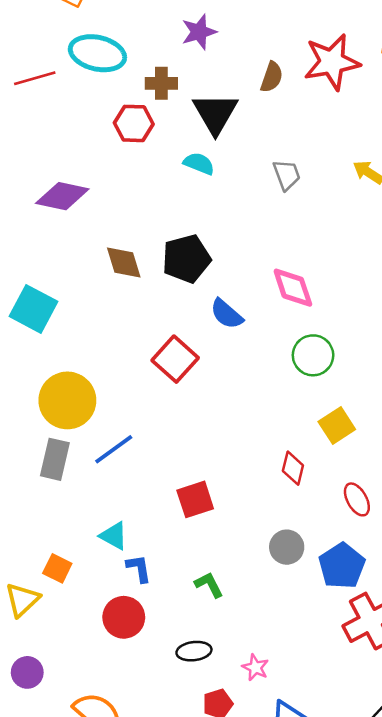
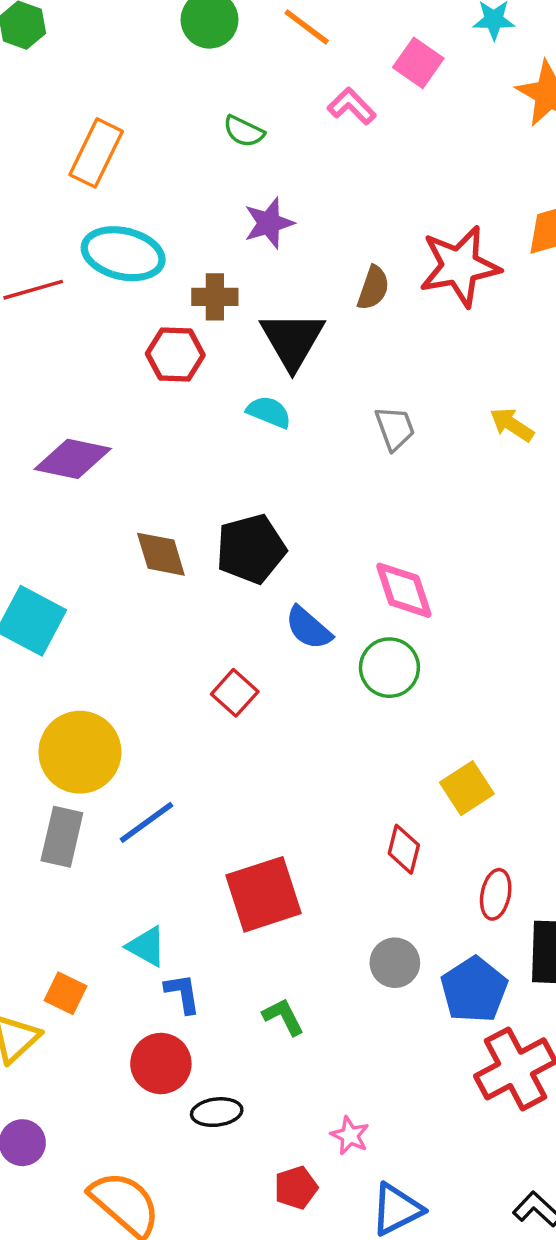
green circle: (313, 355) -> (389, 668), moved
red square: (175, 359) -> (235, 693), size x0.7
red square: (195, 499) -> (263, 894), size x1.4
red ellipse: (357, 499) -> (496, 894), turned 40
black ellipse: (194, 651) -> (217, 1112), moved

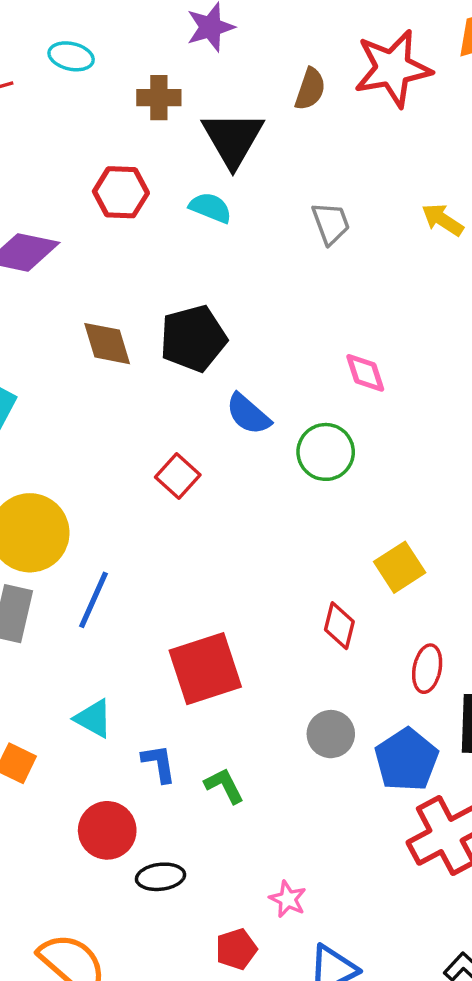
cyan ellipse: (123, 254) -> (71, 56), size x0.6
red hexagon: (175, 354) -> (121, 192), moved
pink diamond: (404, 590) -> (365, 373), moved, size x0.7
blue line: (147, 822) -> (93, 600), turned -30
blue L-shape: (183, 993) -> (159, 763), moved

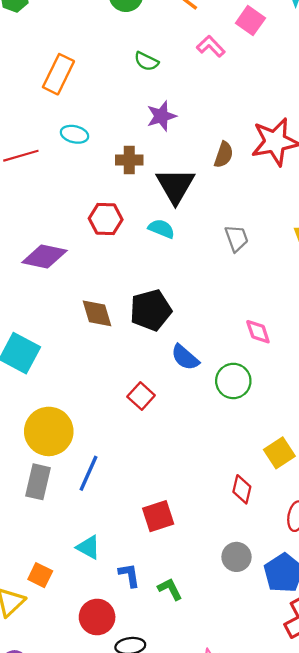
red square: (205, 669) -> (158, 516), size x0.7

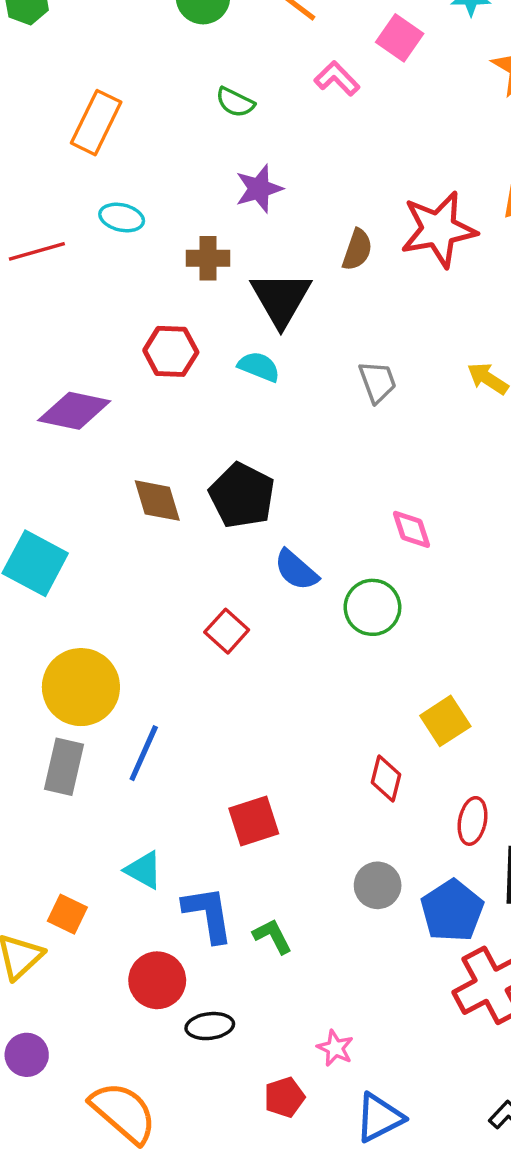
black pentagon: (151, 310) -> (242, 495), turned -30
blue L-shape: (129, 575) -> (208, 914), size x1.5

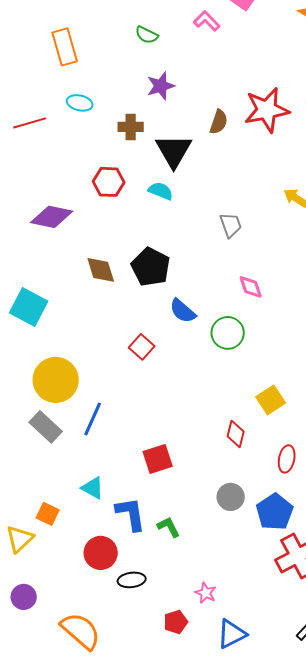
orange rectangle: (96, 123) -> (65, 47), turned -42
gray trapezoid: (378, 382) -> (231, 225), moved
gray rectangle: (64, 767) -> (46, 427), turned -60

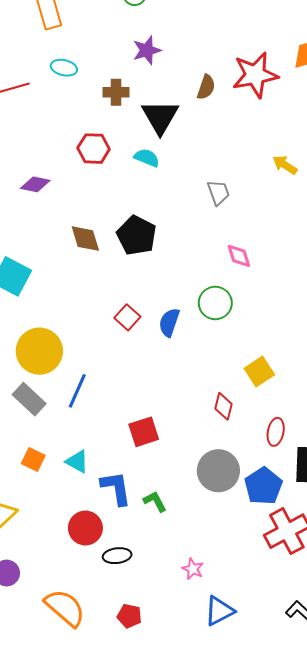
purple diamond: (52, 217) -> (35, 184), size x0.7
blue semicircle: (183, 311) -> (169, 322), moved, turned 68
gray circle: (231, 497) -> (218, 471), size x1.5
orange square: (48, 514) -> (33, 459), moved
red pentagon: (176, 622) -> (129, 616), moved, turned 30

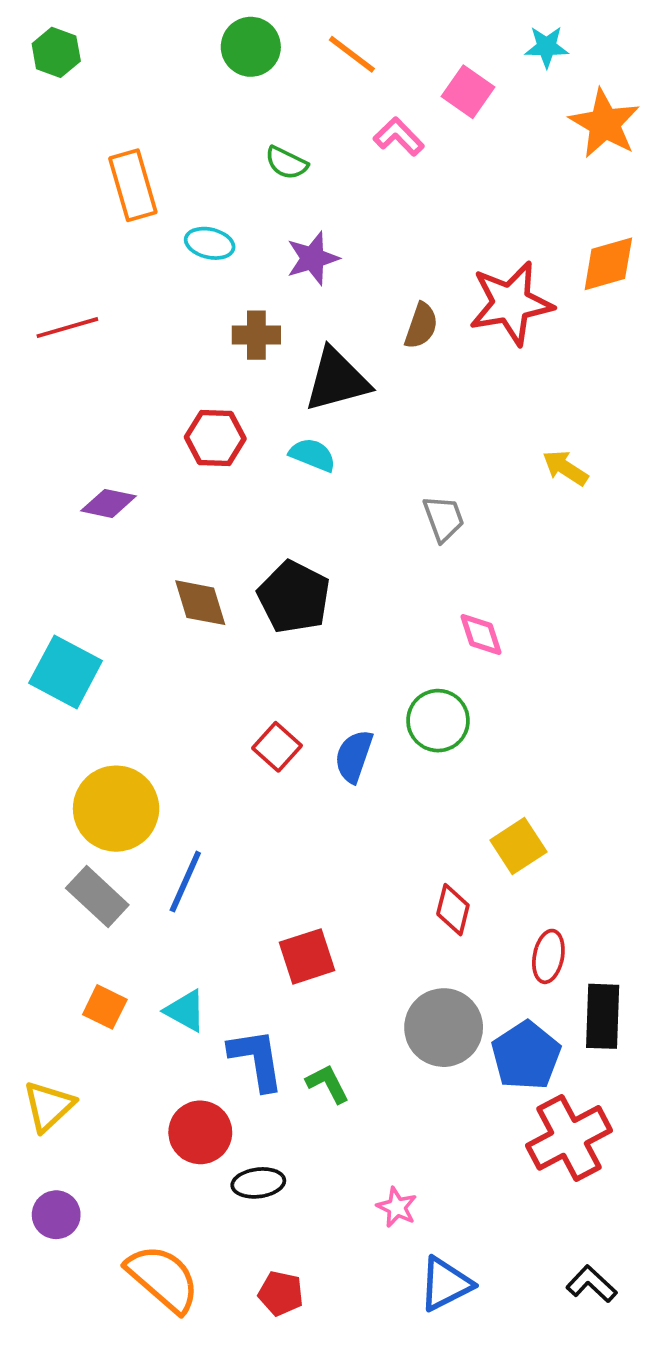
cyan ellipse: (64, 68) -> (210, 243), moved
black triangle: (160, 117) -> (337, 380), turned 45

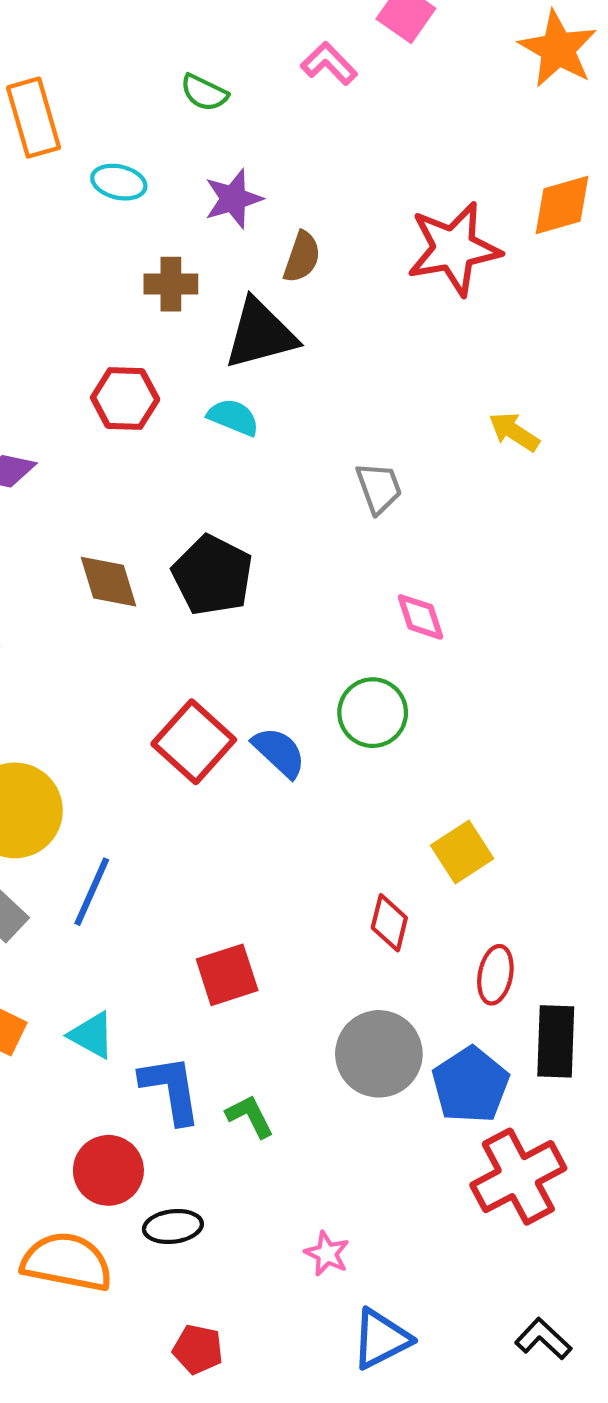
brown semicircle: (421, 326) -> (302, 257), moved
red square: (277, 747) -> (194, 742), size x1.5
blue semicircle: (354, 756) -> (279, 752), turned 114
orange semicircle: (163, 1278) -> (67, 1262), moved, turned -30

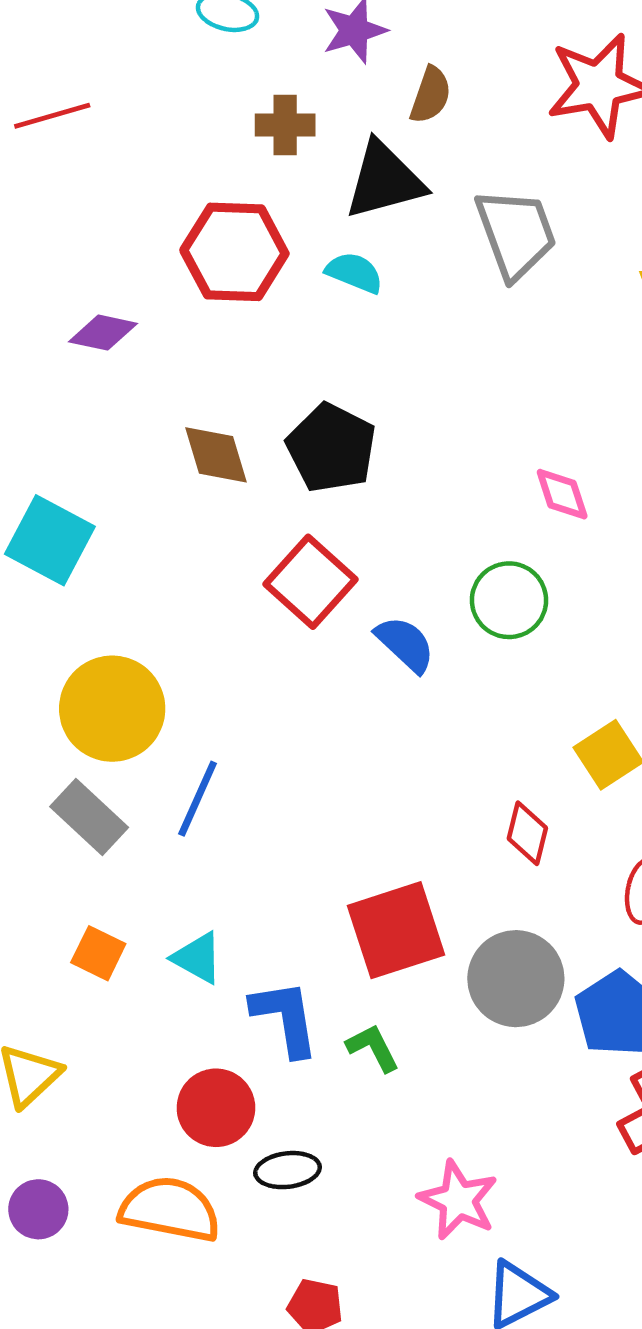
red hexagon: (125, 398) -> (234, 252), size x1.4
gray trapezoid: (379, 488) -> (516, 233), moved, size x1.6
red square: (194, 742) -> (311, 582), moved
red square: (227, 975) -> (396, 930), moved, size x1.4
pink star: (327, 1254) -> (458, 1200), size x1.6

